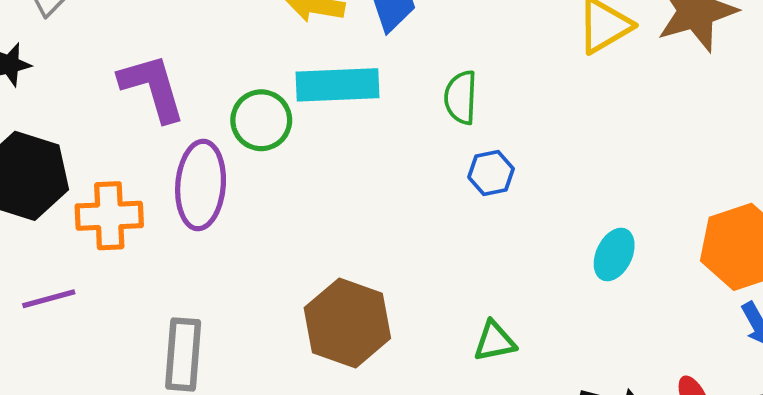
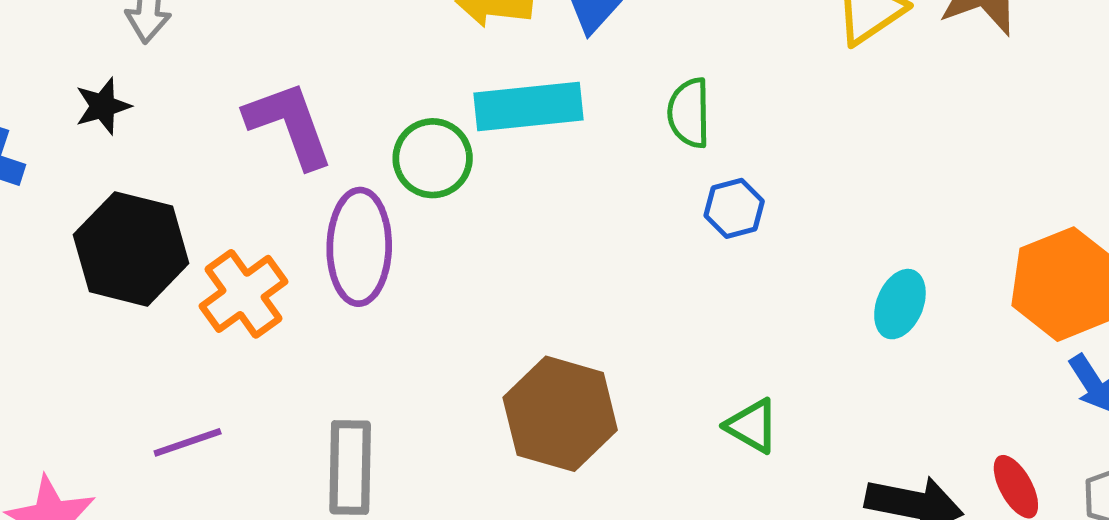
orange cross: (109, 216) -> (244, 294), turned -30
purple line: (49, 299) -> (188, 442), moved
green triangle: (495, 341) -> (752, 426), turned 45

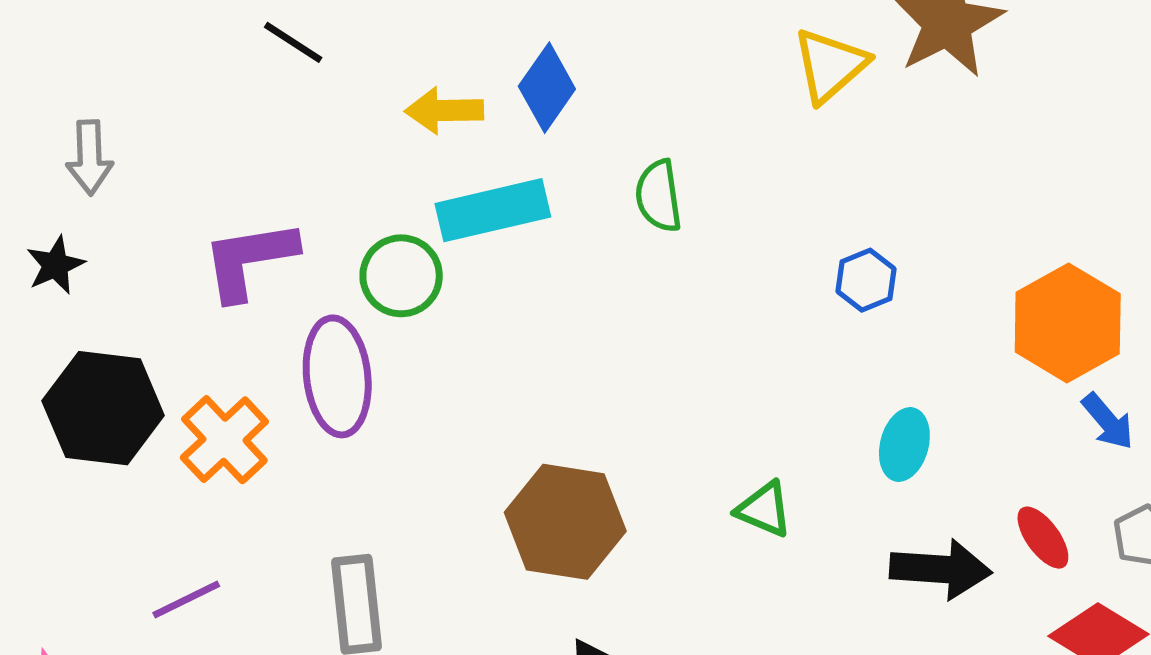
purple L-shape: (289, 124) -> (249, 260), turned -72
blue hexagon: (734, 208) -> (866, 280), moved
cyan ellipse: (900, 304) -> (904, 445), moved

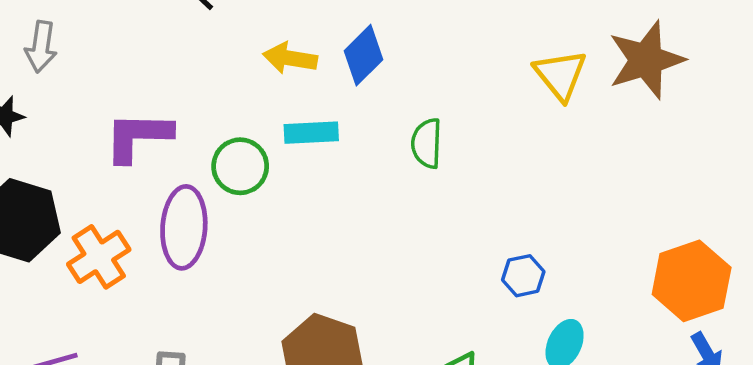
yellow triangle: (830, 65) -> (560, 75), turned -38
cyan rectangle: (493, 210) -> (311, 133), size x0.7
blue hexagon: (866, 280) -> (523, 276), moved

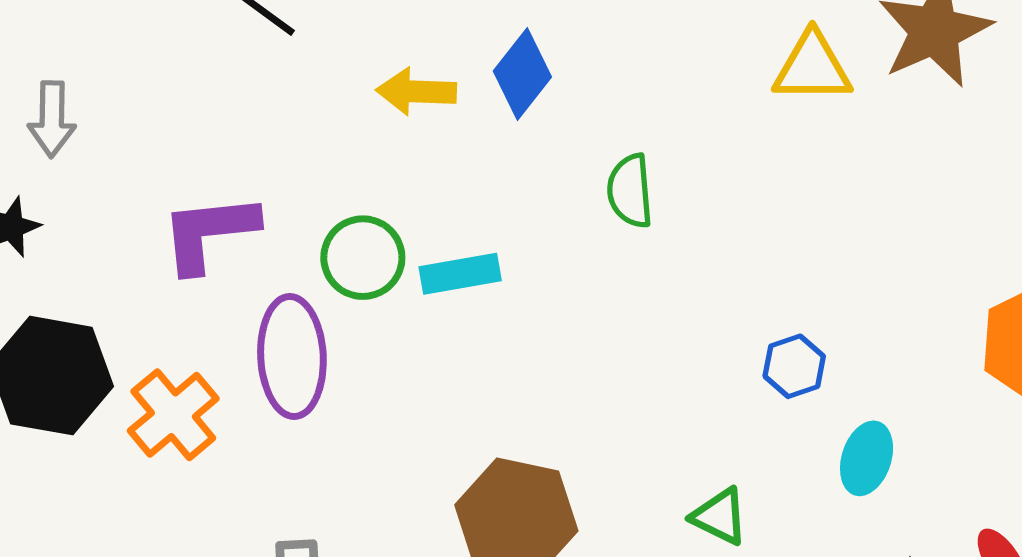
yellow triangle: (560, 75) -> (812, 67), turned -44
cyan rectangle: (311, 133) -> (460, 274), moved

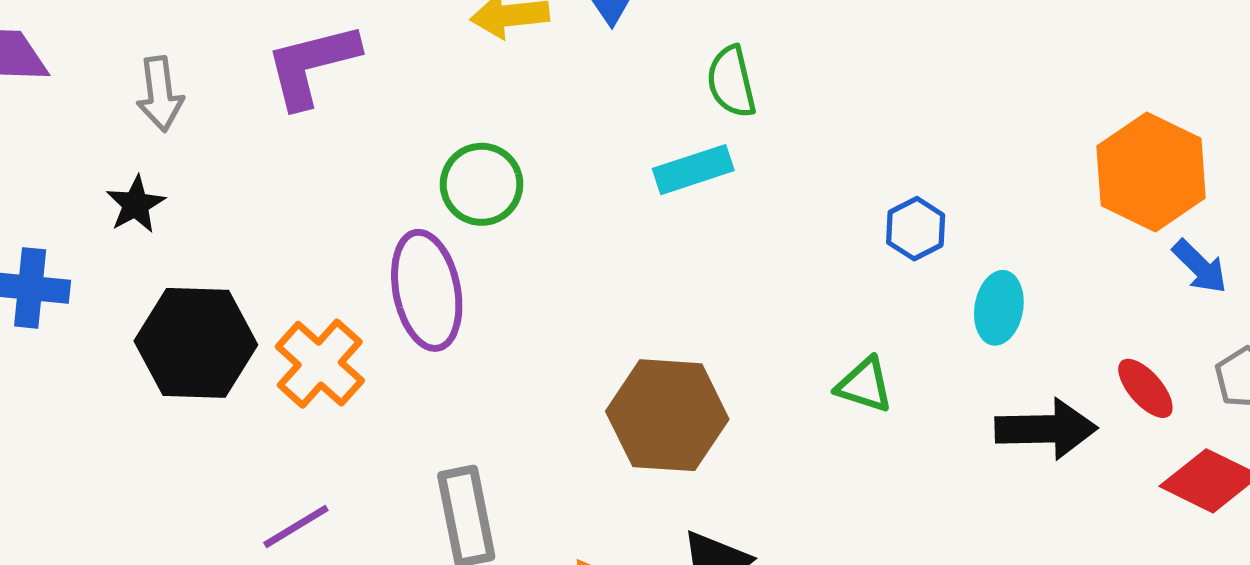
purple L-shape: (209, 233) -> (312, 65), moved
cyan rectangle: (460, 274) -> (693, 170), moved

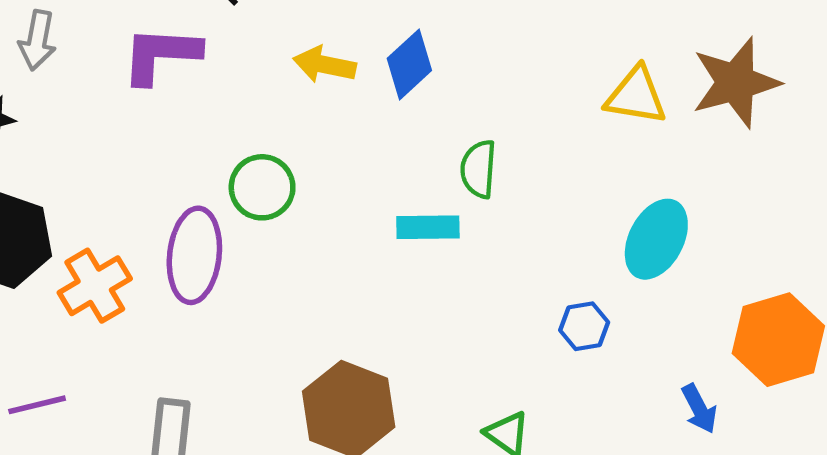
blue arrow: (1200, 267) -> (699, 409), moved
cyan ellipse: (999, 308) -> (656, 239), moved, size x1.4

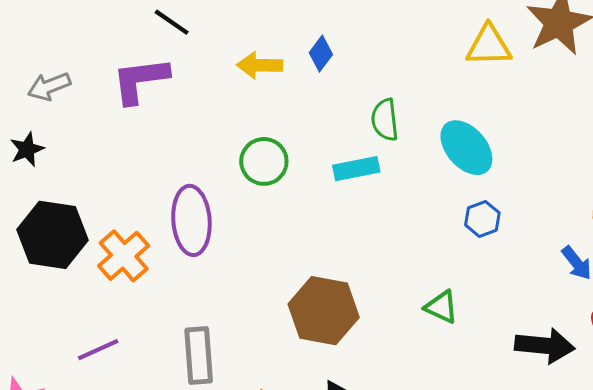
gray arrow: (37, 40) -> (49, 86), turned 69
blue diamond: (409, 64) -> (321, 54), size x0.7
green circle: (262, 187) -> (264, 161), moved
cyan ellipse: (656, 239) -> (466, 148), moved, turned -58

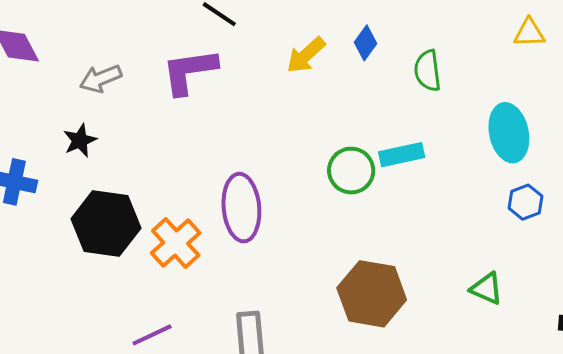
yellow triangle: (489, 46) -> (529, 33), size x0.7
yellow arrow: (260, 65) -> (306, 55), turned -42
green semicircle: (385, 120) -> (428, 71), moved
cyan ellipse: (466, 148) -> (509, 133), turned 30
green circle: (264, 161) -> (351, 171), moved

